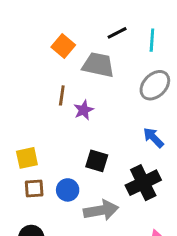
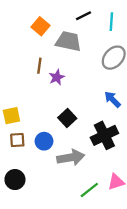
black square: (97, 161) -> (67, 118), turned 30

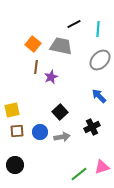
orange square: (41, 26) -> (33, 44), moved
black cross: (104, 135) -> (92, 127), size x0.7
gray arrow: (71, 157) -> (62, 137), moved, size x0.7

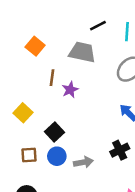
orange square: (33, 44) -> (35, 46), moved
yellow square: (12, 110) -> (23, 113), moved, turned -35
black square: (60, 112) -> (54, 132), moved

